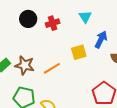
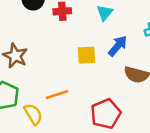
orange line: (52, 68) -> (57, 95), moved

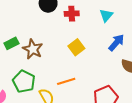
yellow square: (86, 55) -> (76, 47), moved, turned -35

